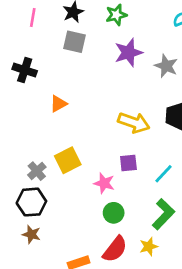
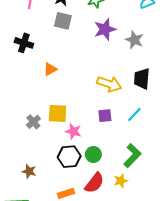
yellow square: (68, 160) -> (58, 113), turned 30
cyan line: (163, 174) -> (134, 115), moved
pink star: (104, 183) -> (73, 131), moved
black hexagon: (31, 202) -> (69, 157), moved

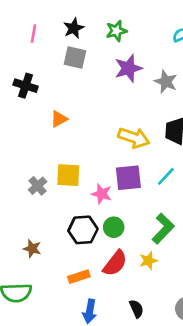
purple square: (105, 116) -> (128, 178), size x1.5
pink star: (73, 131) -> (102, 194), moved

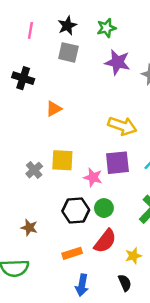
purple star: (128, 68) -> (117, 62), turned 30
yellow star: (148, 261) -> (133, 256), moved

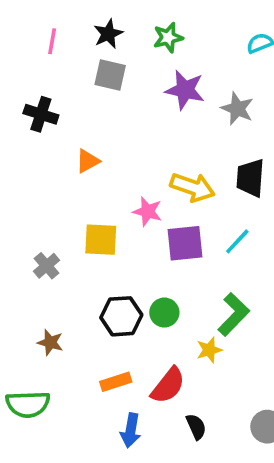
gray cross: (34, 170) -> (47, 266), moved
pink star: (93, 177) -> (148, 212), moved
red semicircle: (105, 241) -> (168, 385), moved
yellow star: (133, 256) -> (209, 350), moved

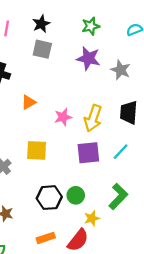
green star: (168, 38) -> (91, 26), moved
yellow arrow: (192, 187) -> (93, 118), turned 90
pink star: (148, 212) -> (63, 117), moved, turned -30
yellow star: (209, 350) -> (92, 218), moved

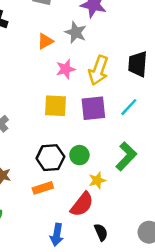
gray star: (121, 70) -> (76, 32), moved
orange triangle: (29, 102) -> (45, 41), moved
yellow square: (37, 150) -> (55, 106), moved
orange rectangle: (46, 238) -> (43, 188), moved

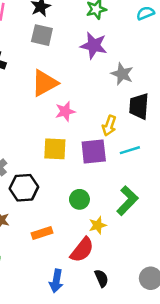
gray star: (76, 32) -> (122, 74), moved
orange triangle: (45, 41) -> (45, 83), size x1.6
yellow arrow: (98, 70) -> (109, 126), moved, size x0.7
cyan line: (129, 107) -> (130, 150), turned 30
black hexagon: (50, 158) -> (24, 188), moved

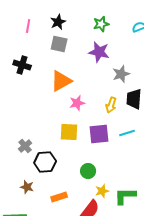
gray star: (122, 74) -> (121, 74), turned 30
yellow arrow: (109, 126) -> (111, 105), moved
green L-shape: (127, 201) -> (125, 196), moved, turned -135

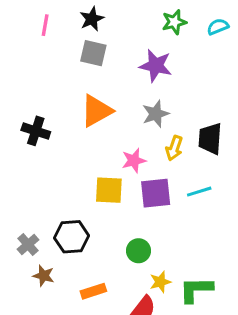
green star: (101, 24) -> (174, 22), moved
black cross: (22, 65) -> (36, 131), moved
gray star: (121, 74) -> (156, 114), moved
pink star: (77, 103) -> (134, 160), moved
gray cross: (25, 146) -> (28, 245), moved

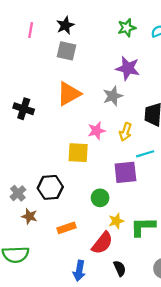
purple star: (156, 66) -> (128, 68), moved
yellow arrow: (174, 148) -> (125, 132), moved
purple square: (156, 193) -> (125, 172), moved

